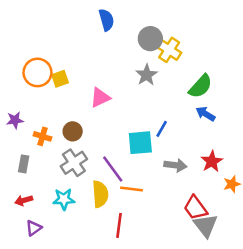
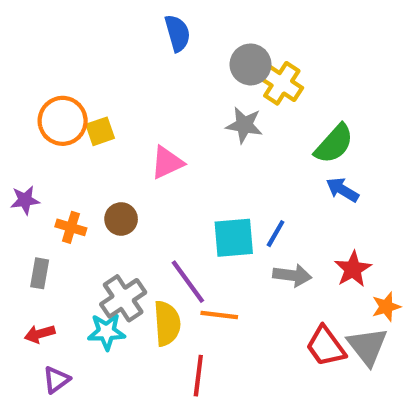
gray star: (147, 75) -> (244, 125), turned -30
blue line: (162, 129) -> (276, 234), moved
gray cross: (74, 163) -> (123, 298), moved
gray triangle: (205, 225) -> (367, 346), moved

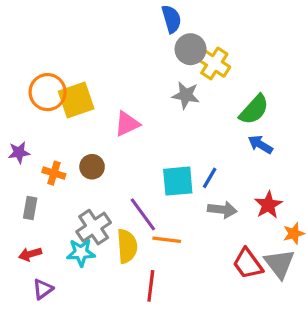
blue semicircle: (177, 33) -> (171, 19), moved
yellow square: (100, 131) -> (76, 100), size x1.6

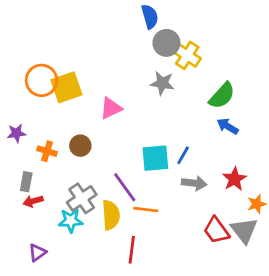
red arrow: (30, 254) -> (33, 201), moved

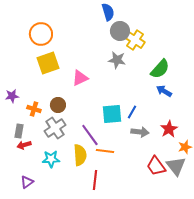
orange circle: (41, 80) -> (41, 34), moved
gray cross: (82, 198) -> (55, 128), moved

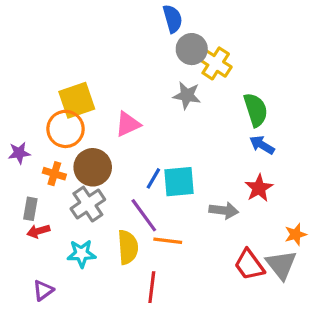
orange circle: (41, 34) -> (66, 129), moved
green semicircle: (160, 69) -> (256, 110), turned -60
brown circle: (58, 105) -> (93, 167), size x1.5
blue line: (132, 112) -> (153, 178), moved
red star: (169, 129) -> (259, 188), moved

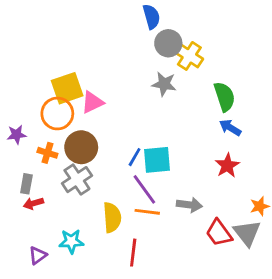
pink triangle: (128, 124) -> (92, 102), moved
gray arrow: (224, 210) -> (189, 205), moved
purple line: (144, 215) -> (144, 189), moved
cyan star: (81, 254) -> (71, 241), moved

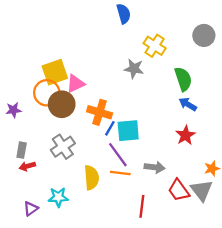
gray circle: (168, 43) -> (204, 35), moved
brown circle: (81, 147) -> (62, 104), moved
orange cross: (47, 153) -> (100, 112), moved, size x1.5
red line: (133, 253) -> (142, 206), moved

